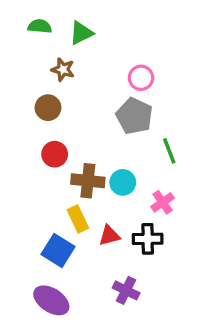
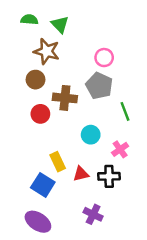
green triangle: (81, 33) -> (60, 24), turned -48
brown star: (63, 69) -> (47, 51), size x1.5
brown cross: (88, 181) -> (65, 98), moved

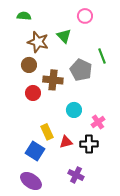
green triangle: (60, 24) -> (64, 36), moved
pink circle: (104, 58) -> (85, 16), moved
green line: (125, 111) -> (102, 56), moved

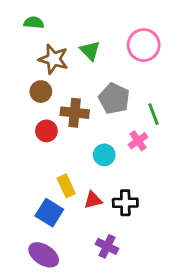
pink circle: (85, 16) -> (144, 45), moved, size x1.5
green line: (102, 56) -> (153, 114), moved
pink cross: (98, 122) -> (138, 141), moved

